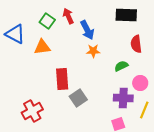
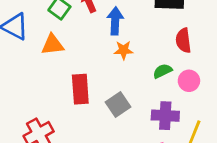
blue arrow: (87, 30) -> (115, 21), turned -150
pink circle: (140, 83) -> (189, 81), moved
gray square: (78, 98) -> (118, 104), moved

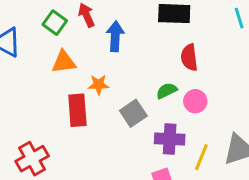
orange triangle: (53, 45) -> (64, 62), moved
orange star: (124, 50) -> (99, 85), moved
gray square: (118, 104) -> (133, 113), moved

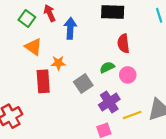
orange triangle: (64, 62) -> (33, 47), turned 42
purple cross: (170, 139) -> (109, 102), turned -36
yellow line: (201, 157) -> (132, 115), turned 48

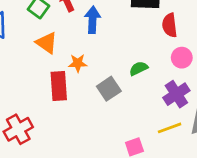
red semicircle: (123, 43) -> (170, 25), moved
pink circle: (128, 75) -> (182, 58), moved
purple cross: (109, 102) -> (176, 94), moved

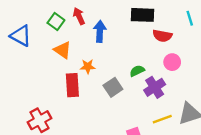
red semicircle: (170, 25) -> (162, 36), turned -72
purple cross: (176, 94) -> (155, 87), moved

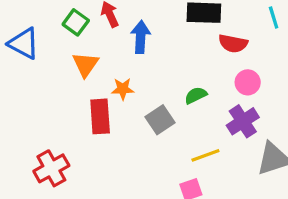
orange triangle: (63, 50) -> (85, 65), turned 30
purple cross: (155, 87) -> (243, 121), moved
yellow line: (162, 119) -> (205, 155), moved

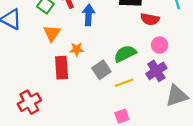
green semicircle: (196, 95) -> (125, 54), size x1.5
yellow line: (205, 155) -> (124, 83), moved

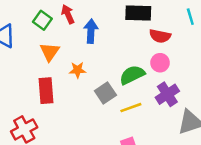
pink circle: (160, 45) -> (160, 63), moved
red rectangle: (62, 68) -> (46, 91), moved

